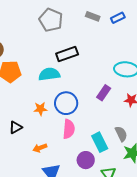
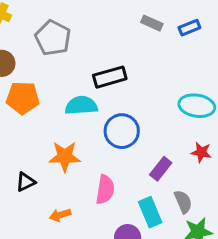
gray pentagon: (51, 20) -> (53, 38), moved
purple rectangle: (104, 93) -> (161, 169), moved
blue circle: (66, 103) -> (122, 131), moved
orange star: (40, 109) -> (65, 156), size x1.5

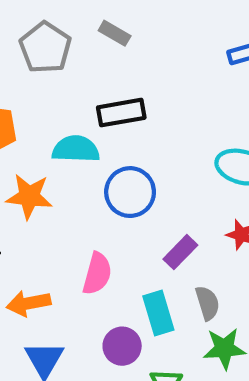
gray rectangle: (152, 23) -> (115, 33), moved
orange star: (65, 156) -> (29, 196), moved
orange arrow: (60, 215) -> (28, 303), size x1.4

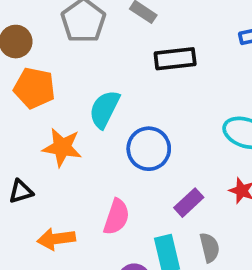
black rectangle: (121, 113) -> (175, 59), moved
cyan semicircle: (76, 149) -> (104, 109), turned -69

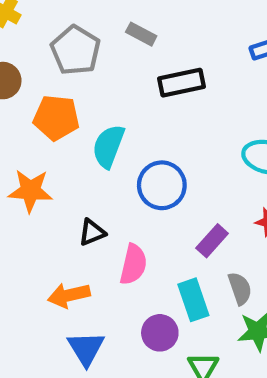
orange pentagon: (34, 88) -> (56, 118), moved
orange star: (62, 147) -> (30, 191), moved
black triangle: (21, 191) -> (92, 232), moved

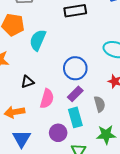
blue circle: (162, 185) -> (75, 68), moved
purple rectangle: (212, 241) -> (75, 94), moved
gray semicircle: (240, 288) -> (100, 104), moved

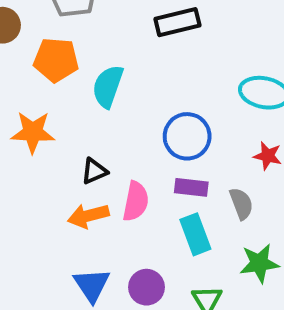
purple rectangle: (75, 94) -> (191, 187), turned 56
orange arrow: (15, 112) -> (88, 216), moved
purple circle: (58, 133) -> (146, 287), moved

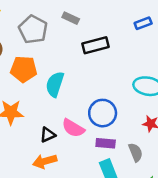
pink semicircle: (136, 201) -> (73, 128), moved, turned 110

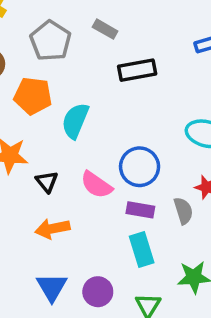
black triangle: (48, 135) -> (47, 182), moved, turned -49
gray semicircle: (136, 152) -> (183, 211), moved

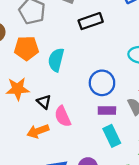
pink semicircle: (96, 185) -> (63, 116), moved, turned 40
orange arrow: (52, 229) -> (38, 131), moved

